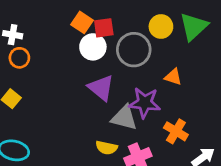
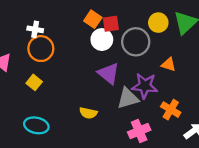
orange circle: (19, 58) -> (41, 49), size x1.5
gray triangle: (124, 118) -> (128, 98), turned -30
yellow semicircle: (107, 148) -> (88, 113), moved

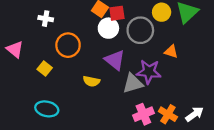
orange circle: (41, 49) -> (68, 45), moved
orange cross: (171, 110) -> (168, 114), moved
yellow semicircle: (88, 113) -> (91, 81), moved

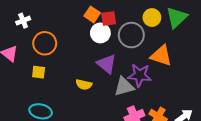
white cross: (46, 19) -> (23, 21), moved, turned -32
orange circle: (68, 45) -> (45, 43), moved
orange triangle: (171, 52) -> (161, 56), size x1.6
yellow square: (45, 69) -> (39, 72), turned -32

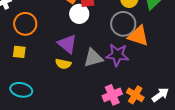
gray circle: (131, 35) -> (123, 24), moved
purple triangle: (107, 64) -> (67, 44), moved
gray triangle: (124, 87) -> (93, 58), moved

